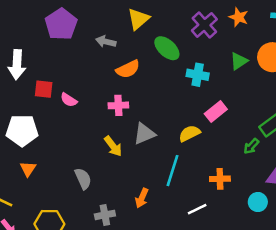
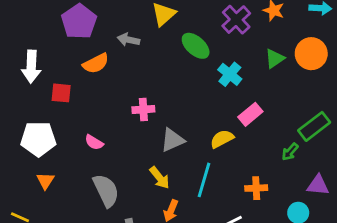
orange semicircle: (128, 69) -> (96, 63), moved
cyan cross: (198, 75) -> (230, 74), turned 30
pink semicircle: (69, 100) -> (94, 142), moved
yellow arrow: (113, 146) -> (160, 178), moved
gray semicircle: (83, 179) -> (106, 190), size x1.4

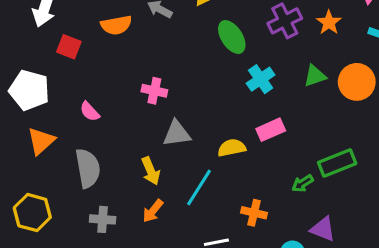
orange triangle: (45, 181) -> (41, 141), moved, size x1.4

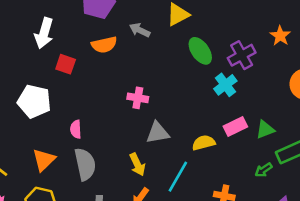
purple cross: (285, 21) -> (242, 55), moved
green triangle: (315, 76) -> (265, 130), moved
pink semicircle: (90, 112) -> (76, 129), moved, turned 42
orange triangle: (41, 141) -> (44, 160), moved

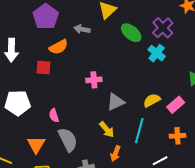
red square: (66, 64) -> (43, 68), moved
pink rectangle: (235, 126) -> (176, 105), moved

